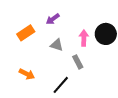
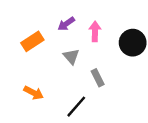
pink arrow: (84, 38) -> (95, 31), moved
gray triangle: (57, 45) -> (71, 56), turned 32

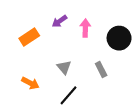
gray triangle: (71, 56) -> (64, 67), moved
gray rectangle: (98, 78) -> (101, 70), moved

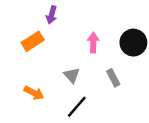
purple arrow: (60, 21) -> (52, 15), moved, turned -40
pink arrow: (85, 28) -> (93, 43), moved

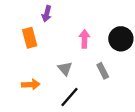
orange rectangle: (33, 41) -> (30, 38), turned -72
orange arrow: (34, 93) -> (31, 84), turned -30

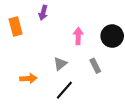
orange rectangle: (30, 38) -> (16, 26), moved
gray triangle: (65, 69) -> (60, 64), turned 32

